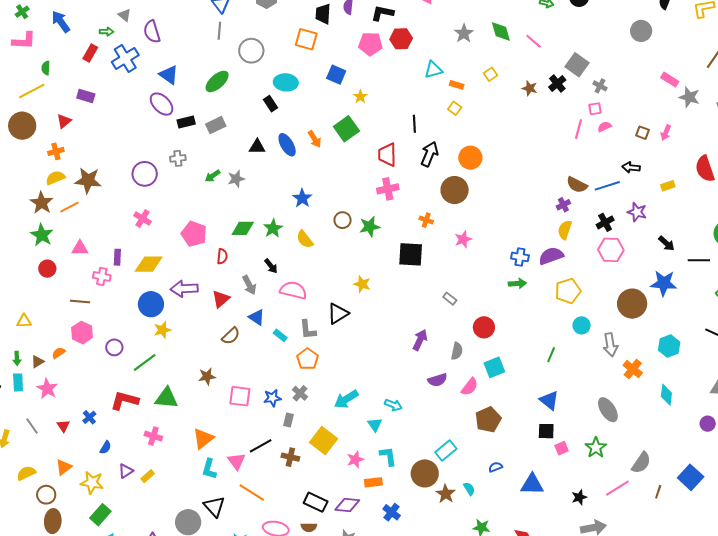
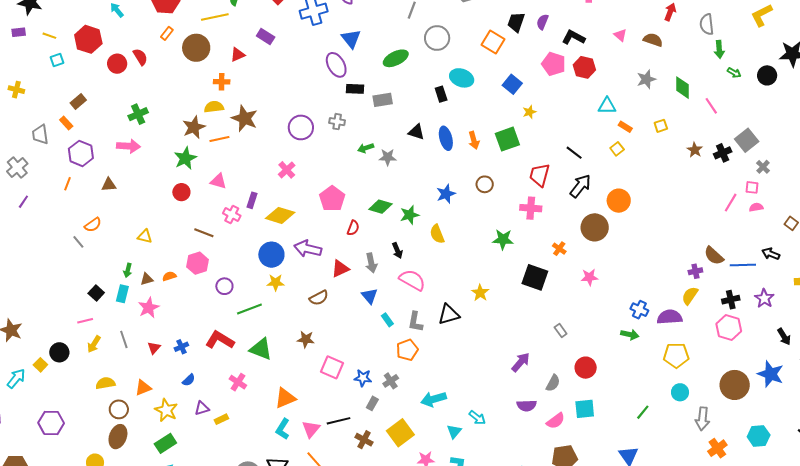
black line: (414, 124) -> (574, 153), turned -66
brown circle: (343, 220) -> (485, 184), moved
brown semicircle: (231, 336) -> (319, 298), moved

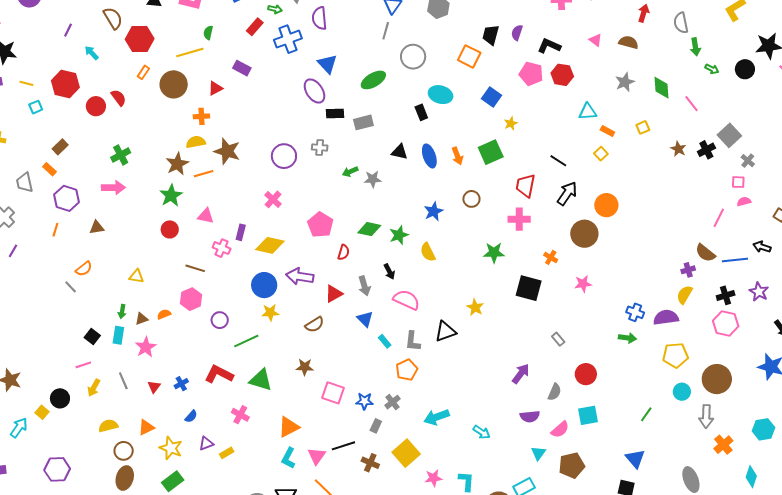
pink line: (731, 203) -> (719, 218), moved
brown circle: (735, 385) -> (717, 379), moved
cyan triangle: (454, 431) -> (538, 453), moved

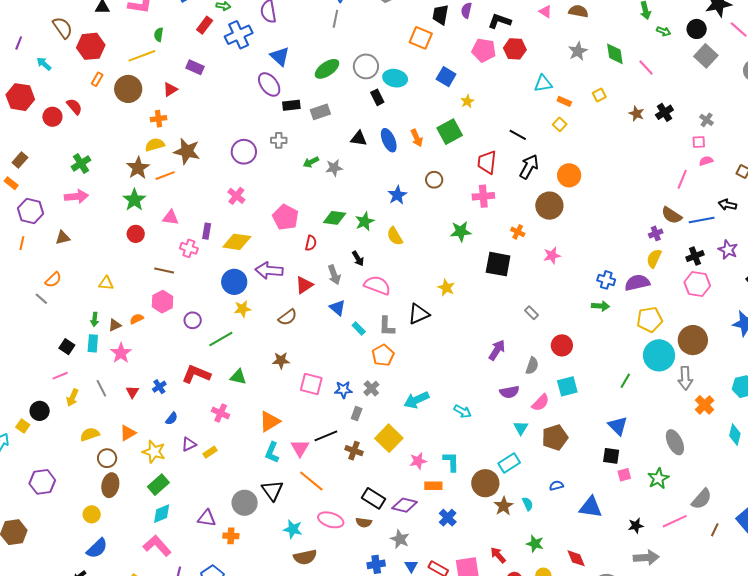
gray circle: (413, 57) -> (366, 66), moved
gray square: (729, 135) -> (706, 56), moved
green triangle: (261, 380) -> (238, 377), size x0.7
cyan circle: (682, 392) -> (659, 355), size x1.8

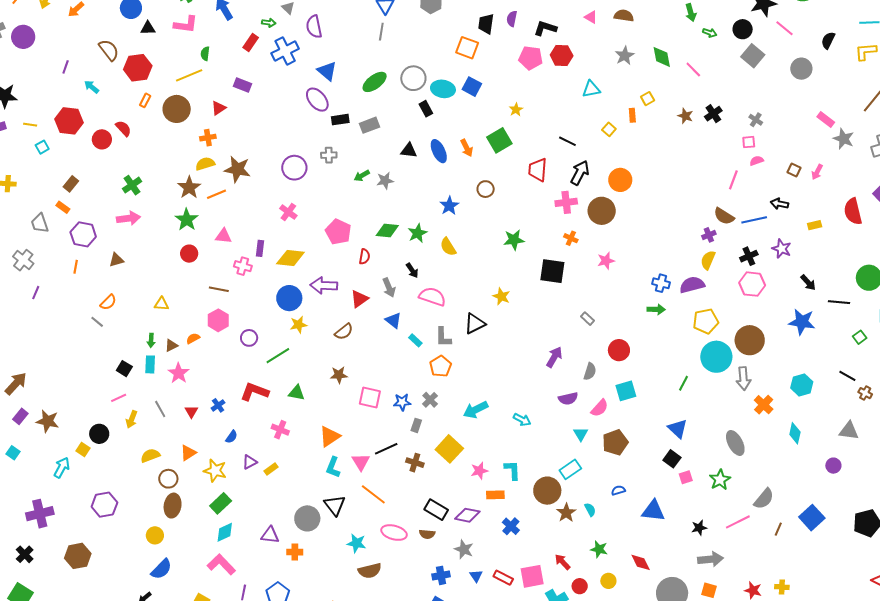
blue square: (446, 77) -> (472, 87), moved
orange rectangle: (564, 101) -> (632, 115), moved, turned 64
pink cross: (483, 196) -> (566, 202), moved
black square: (611, 456) -> (672, 459), turned 30

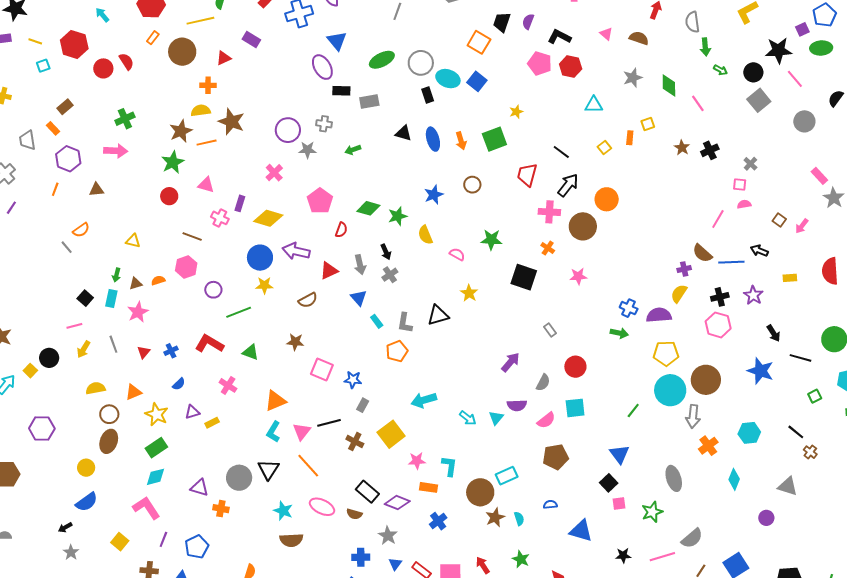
gray star: (385, 181) -> (307, 150), moved
pink semicircle: (432, 297) -> (457, 254), moved, size x0.6
gray cross: (430, 400) -> (390, 275), moved
cyan triangle: (581, 434) -> (496, 418), moved

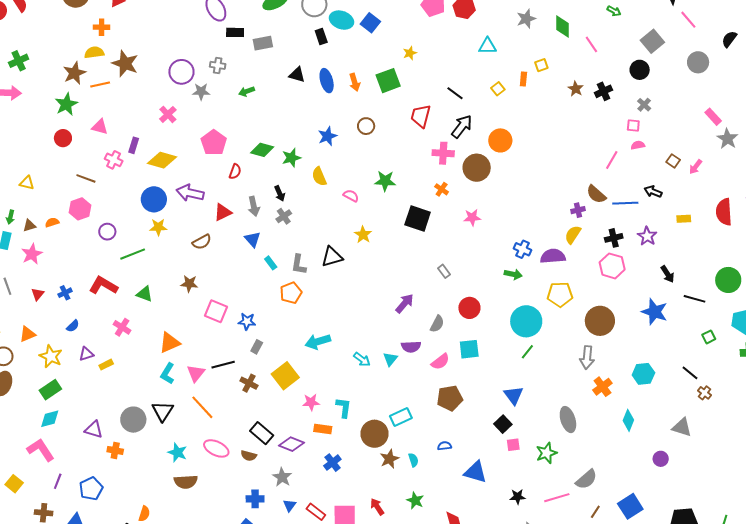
black circle: (753, 72) -> (640, 70), moved
cyan circle: (670, 390) -> (526, 321), moved

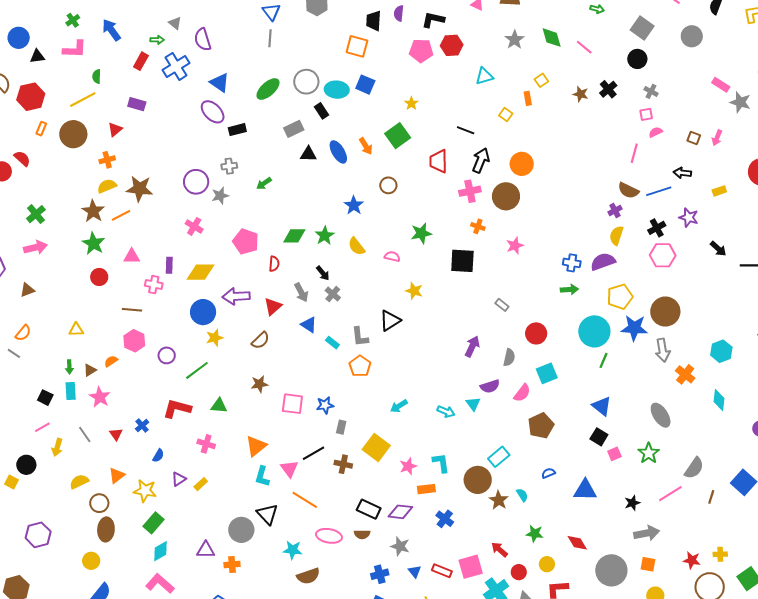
gray rectangle: (263, 43) -> (294, 129), moved
blue star: (655, 312) -> (634, 328), moved
cyan arrow: (318, 342) -> (399, 406), size x0.7

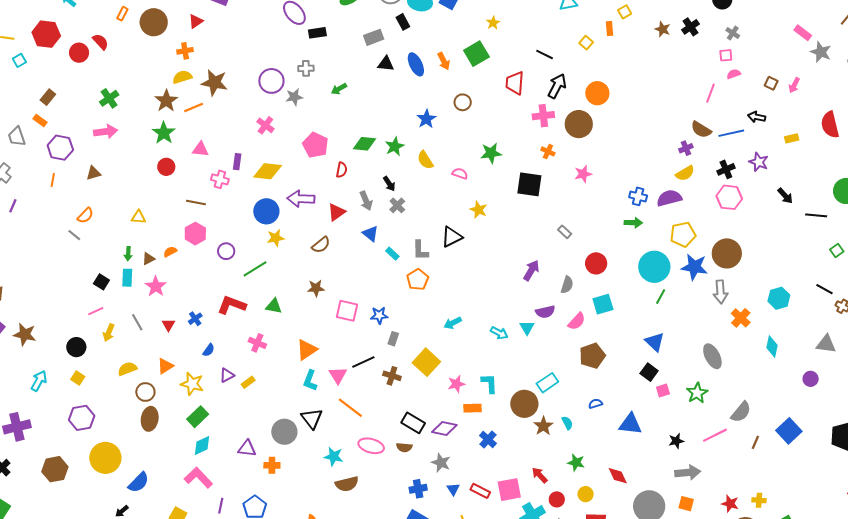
yellow semicircle: (616, 236) -> (685, 173), turned -144
yellow square: (12, 482) -> (78, 378), moved
yellow circle: (91, 561) -> (105, 458), moved, size x1.8

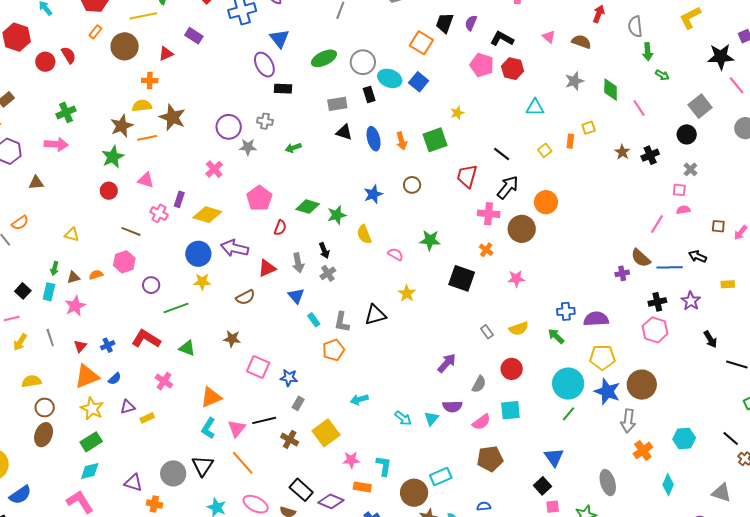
brown square: (771, 83) -> (718, 226), turned -32
yellow semicircle: (685, 173) -> (519, 329), moved
blue cross: (638, 196) -> (566, 311), turned -30
green arrow: (633, 223) -> (556, 336), turned -150
orange triangle: (165, 366) -> (87, 376), moved, size x1.5

